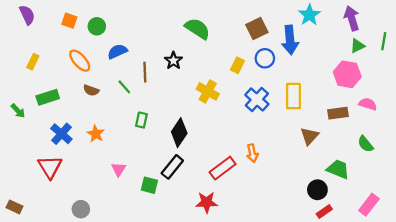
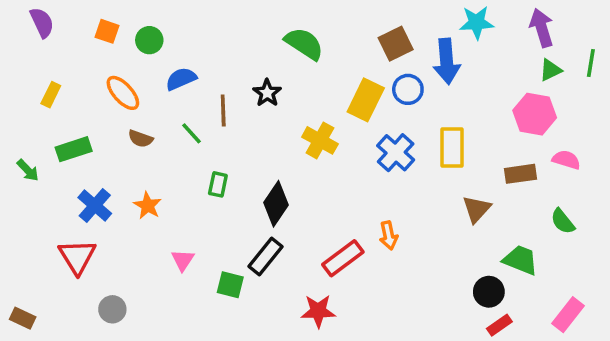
cyan star: (309, 15) -> (477, 23), turned 30
yellow rectangle: (237, 65) -> (366, 100), size x1.6
gray circle: (81, 209) -> (112, 309), moved

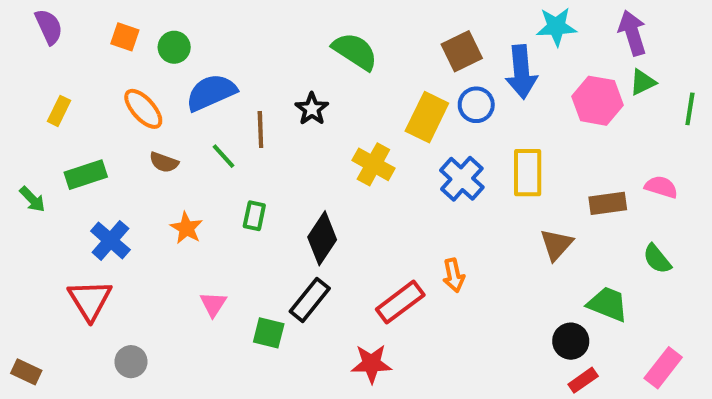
green line: (591, 63) -> (690, 109), moved
blue semicircle: (181, 79) -> (211, 92), size x1.4
pink hexagon: (535, 114) -> (597, 101), moved
orange star: (148, 206) -> (186, 228), moved

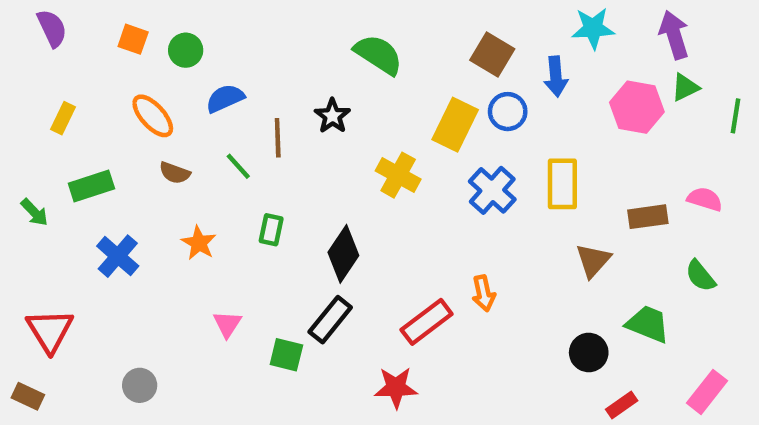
brown square: (462, 51) -> (492, 55), turned -33
blue arrow: (521, 72) -> (556, 76), size x0.7
blue semicircle: (211, 92) -> (225, 98), size x0.7
red triangle: (90, 300) -> (50, 331), moved
black circle: (571, 341) -> (589, 352), moved

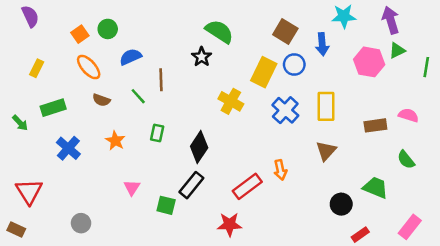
orange square: (133, 39) -> (80, 34), moved, turned 36
black star: (332, 116) -> (202, 57), moved
brown triangle: (593, 260) -> (326, 151), moved

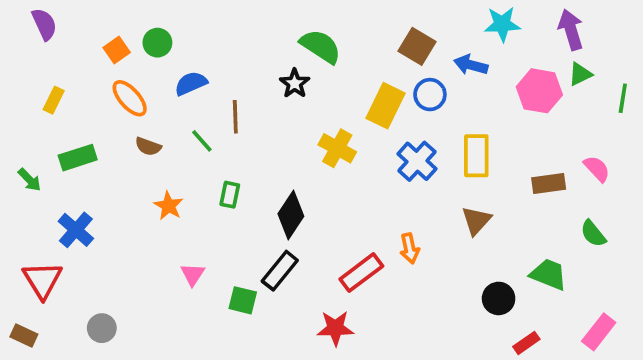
blue arrow: (322, 44) -> (471, 65), turned 110
pink semicircle: (408, 115) -> (597, 169), turned 30
blue cross: (68, 148) -> (76, 230), moved
gray circle: (81, 223) -> (102, 328), moved

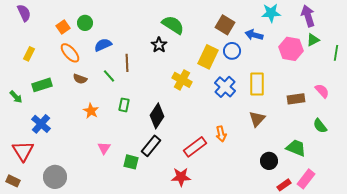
gray circle: (102, 328) -> (55, 177), size x1.5
pink rectangle: (599, 332) -> (306, 179), moved

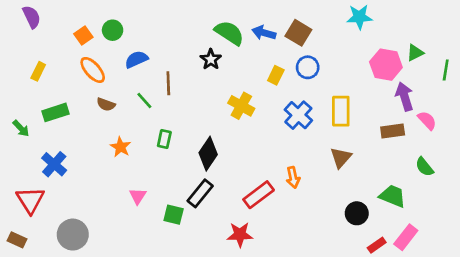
purple arrow: (308, 16) -> (405, 97), moved
blue arrow: (254, 35) -> (264, 33), moved
yellow rectangle: (208, 57) -> (276, 75), size x0.6

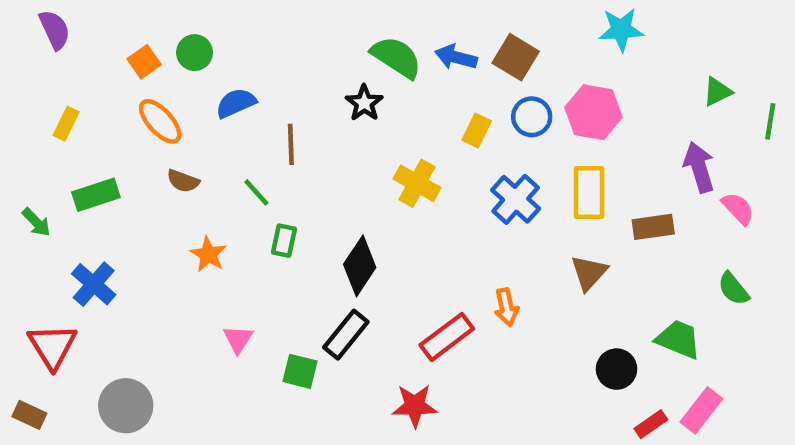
pink hexagon: (386, 65) -> (594, 112), moved
green line: (144, 100) -> (256, 192), moved
brown rectangle: (393, 131) -> (653, 227), moved

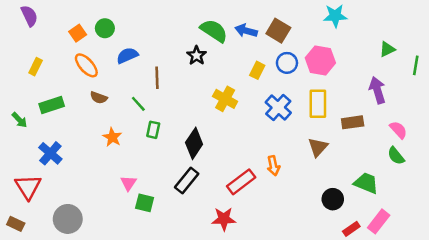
pink semicircle: (738, 209) -> (398, 130), moved
green square: (300, 371) -> (145, 203), moved

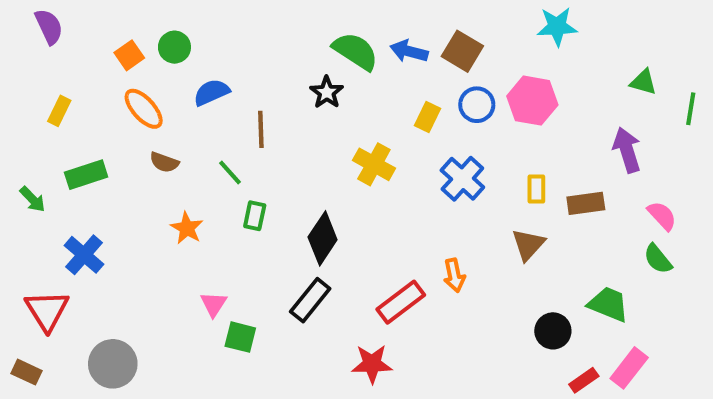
green triangle: (387, 49) -> (643, 82), turned 42
yellow rectangle: (318, 104) -> (536, 189), moved, size x0.6

